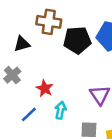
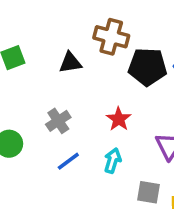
gray cross: (12, 75) -> (58, 121), moved
red star: (45, 88) -> (119, 119), moved

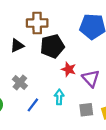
black pentagon: (147, 67) -> (52, 46), moved
red star: (119, 119) -> (69, 69), moved

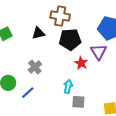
purple triangle: (91, 78) -> (99, 52), moved
blue line: (33, 105) -> (28, 93), moved
gray square: (86, 110) -> (78, 102), moved

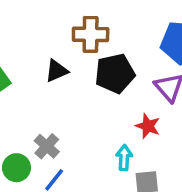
red star: (81, 63) -> (148, 126), moved
gray cross: (35, 67) -> (47, 146), moved

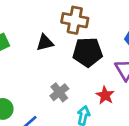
gray cross: (47, 146) -> (59, 92), moved

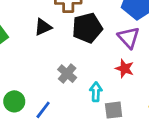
red star: (105, 95) -> (125, 69), moved

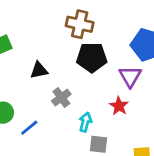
black triangle: (43, 27) -> (39, 70), moved

